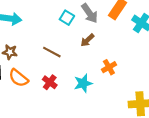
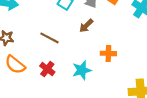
orange cross: (109, 67) -> (108, 53), turned 32

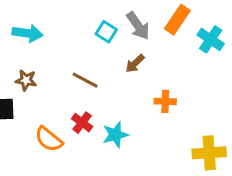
orange semicircle: (15, 65) -> (49, 139), moved
cyan star: (82, 70) -> (115, 135), moved

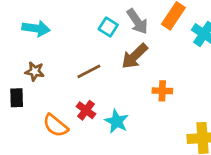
brown arrow: (135, 64) -> (135, 56), size x1.5
brown line: (85, 80) -> (89, 71), turned -55
cyan star: (115, 135) -> (117, 121), turned -30

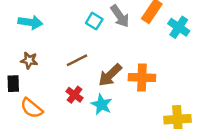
brown arrow: (135, 56) -> (110, 75), moved
orange cross: (162, 91) -> (142, 77), size x1.5
orange semicircle: (55, 125) -> (32, 108), moved

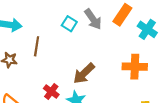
brown line: (77, 60) -> (37, 46), moved, turned -54
orange cross: (142, 77) -> (135, 67), moved

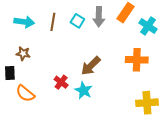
gray arrow: (93, 19) -> (99, 17), turned 36
brown line: (37, 46) -> (53, 22), moved

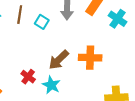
cyan square: (77, 21) -> (42, 22), moved
orange cross: (137, 60) -> (90, 58), moved

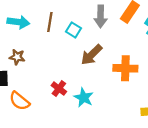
brown arrow: (59, 60) -> (92, 55), moved

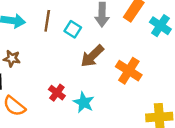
orange cross: (125, 68) -> (129, 71), turned 30

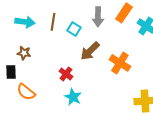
red cross: (57, 93) -> (66, 74), moved
cyan star: (84, 102) -> (73, 97), moved

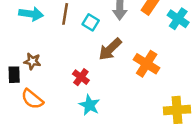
brown star: (24, 53) -> (32, 61), moved

